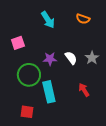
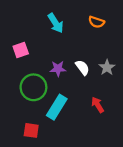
cyan rectangle: (49, 92) -> (57, 107), turned 45

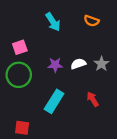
white semicircle: (82, 67) -> (78, 64), turned -72
green circle: (33, 87) -> (19, 75), moved
red square: (31, 130) -> (22, 128), moved

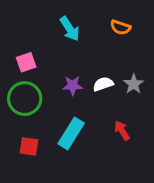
red square: (22, 128) -> (29, 146), moved

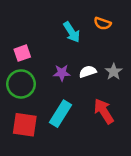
cyan arrow: (70, 29) -> (72, 32), moved
red arrow: (122, 130) -> (104, 111), size x1.5
red square: (29, 146) -> (25, 125), size x1.5

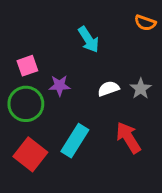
orange semicircle: (102, 23) -> (145, 23), moved
purple star: (62, 73) -> (60, 86), moved
red square: (25, 125) -> (30, 154), turned 30

